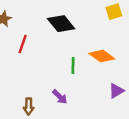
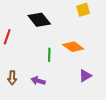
purple arrow: (60, 97) -> (38, 81), turned 152
brown arrow: (29, 106) -> (12, 78), moved

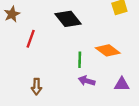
purple triangle: (85, 76) -> (122, 84), turned 32
purple arrow: (38, 81) -> (87, 81), moved

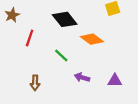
orange diamond: (108, 50) -> (92, 39), moved
green line: (80, 60) -> (61, 55), moved, turned -48

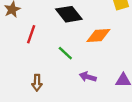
orange diamond: (92, 39) -> (98, 35), turned -40

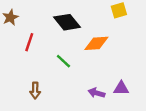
purple arrow: (88, 77) -> (96, 93), moved

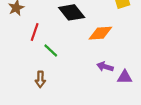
green line: (63, 61) -> (51, 50), moved
purple arrow: (96, 93) -> (105, 67), moved

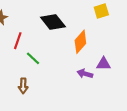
orange diamond: (100, 33) -> (80, 42), turned -45
purple triangle: (125, 77) -> (104, 64), moved

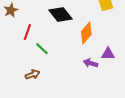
brown arrow: (23, 86) -> (33, 75), turned -112

